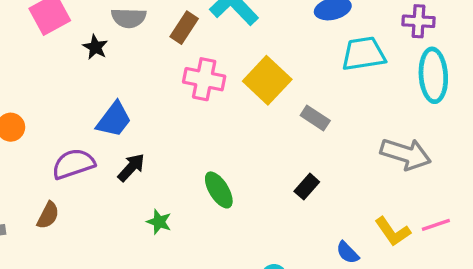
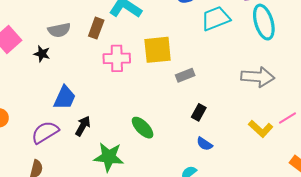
yellow square: (267, 80) -> (158, 50), turned -36
gray rectangle: (315, 118) -> (185, 75), moved, turned -42
green star: (159, 222) -> (109, 157), size x1.8
blue semicircle: (347, 253) -> (204, 144), moved

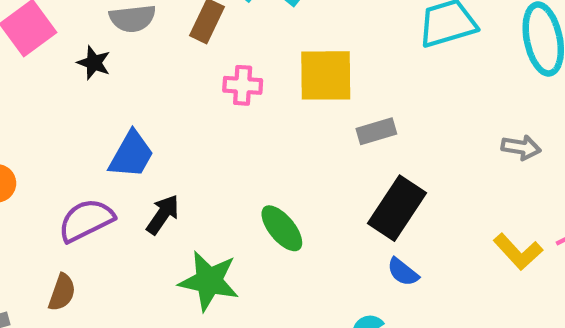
pink cross: (117, 58) -> (243, 85), size x0.7
gray arrow: (258, 77) -> (521, 147), size x0.6
black rectangle: (199, 112) -> (397, 208), size x1.8

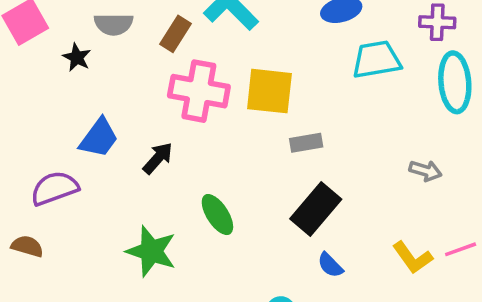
pink cross: (243, 85) -> (199, 91), size x1.8
black arrow: (163, 215) -> (158, 158), moved
blue semicircle: (403, 272) -> (330, 265), moved
brown semicircle: (62, 292) -> (27, 246), turned -100

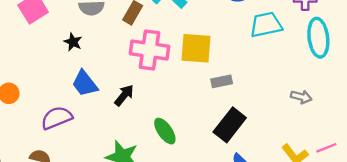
black star: (77, 57) -> (73, 42), moved
blue trapezoid: (99, 138) -> (85, 83), turned 108

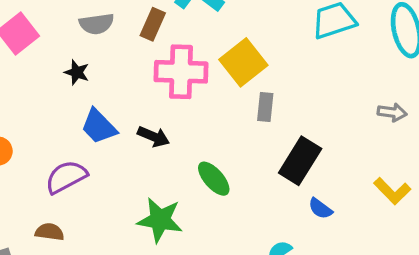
yellow square: (196, 48) -> (243, 62), turned -36
gray rectangle: (222, 81) -> (265, 107), moved, turned -66
black arrow: (124, 95) -> (153, 137), turned 80

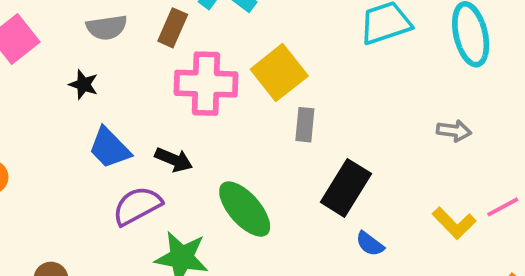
purple semicircle: (66, 177) -> (137, 206), moved
green ellipse: (214, 179) -> (245, 209), size x1.4

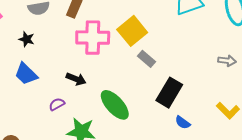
gray rectangle: (305, 125) -> (146, 59), turned -54
blue trapezoid: (109, 148) -> (26, 74), moved
purple semicircle: (137, 206) -> (57, 104), size x0.6

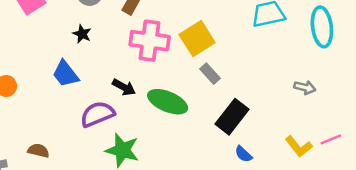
black star: (27, 39) -> (82, 34), moved
purple semicircle: (57, 104) -> (97, 114), size x1.8
green ellipse: (115, 105) -> (168, 102), moved, turned -32

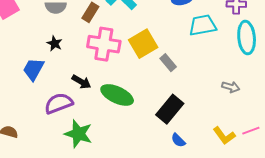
black star: (82, 34) -> (55, 43), moved
blue trapezoid: (65, 74) -> (33, 69), turned 65
gray rectangle: (210, 74) -> (168, 63), moved

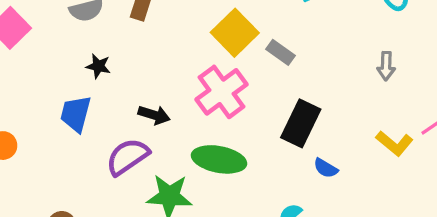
pink cross: (104, 44) -> (222, 92), moved, turned -32
gray arrow: (231, 87) -> (386, 66), turned 90
green ellipse: (117, 95) -> (219, 159), moved

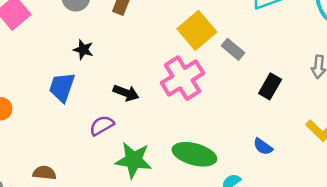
black rectangle: (301, 123) -> (270, 86), moved, size x0.7
purple semicircle: (127, 157) -> (102, 125), size x0.7
green ellipse: (219, 159) -> (194, 154), moved

